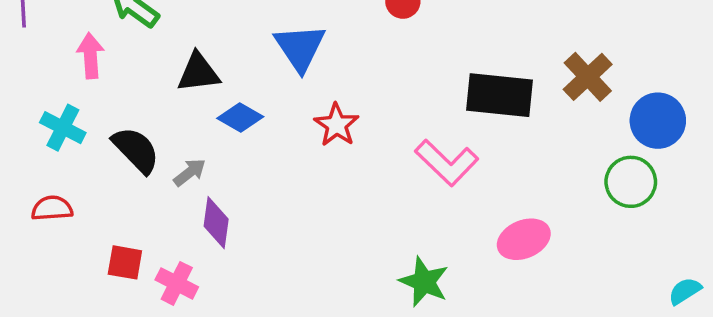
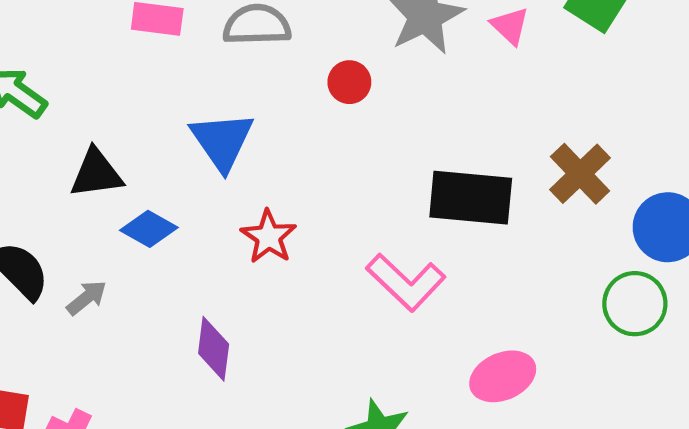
purple diamond: (216, 223) -> (214, 349), moved

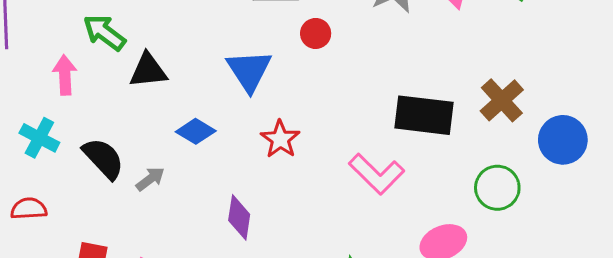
red circle: (349, 82) -> (316, 33), moved
black triangle: (96, 173) -> (148, 70), moved
green circle: (635, 304) -> (497, 188), moved

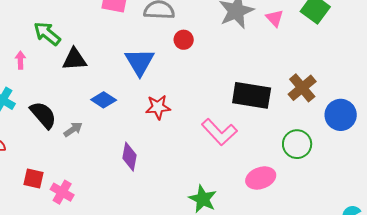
pink arrow: (65, 75) -> (20, 60), size x0.7
red star: (280, 139) -> (158, 107), turned 30

